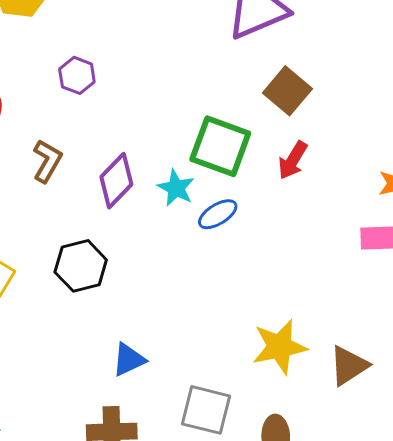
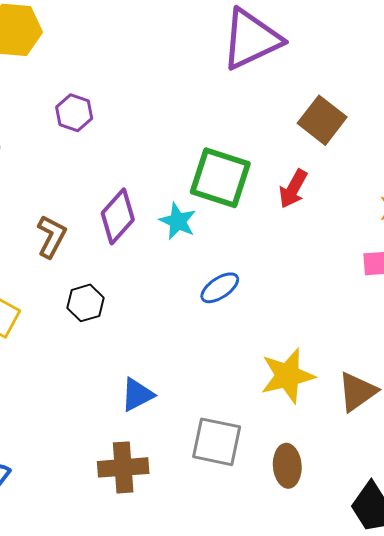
brown square: (287, 91) -> (322, 120), moved
brown L-shape: (47, 161) -> (51, 236), moved
blue ellipse: (218, 214) -> (220, 288), moved
black hexagon: (81, 266) -> (86, 303), size x0.7

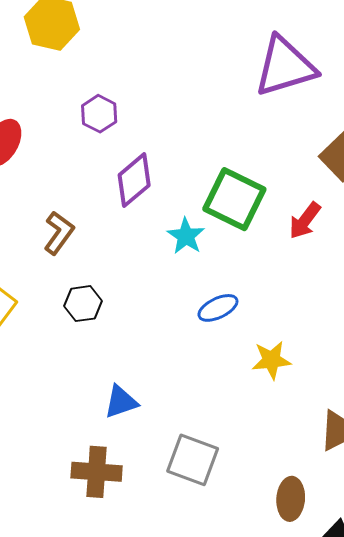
purple diamond: (118, 216) -> (134, 180), moved
yellow star: (288, 376) -> (271, 360), moved, size x0.7
brown ellipse: (287, 466) -> (291, 499), moved

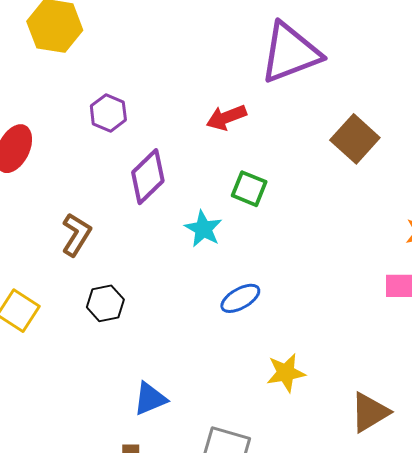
green square: (234, 199) -> (249, 189), size x0.6
red arrow: (305, 221) -> (226, 117), moved, turned 36
yellow star: (271, 360) -> (286, 373), moved

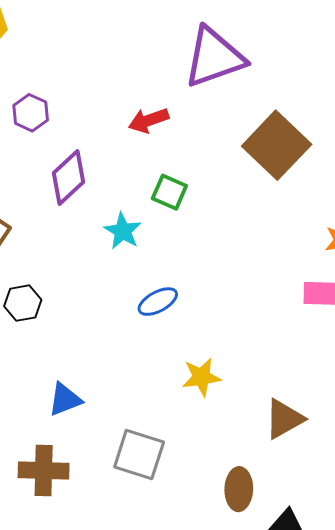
brown square: (355, 139) -> (277, 145), size x1.4

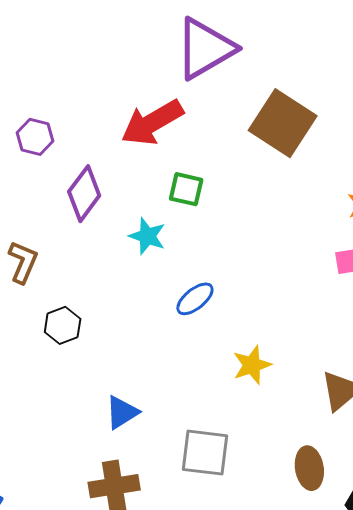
red arrow: (149, 120) -> (152, 122), size x1.6

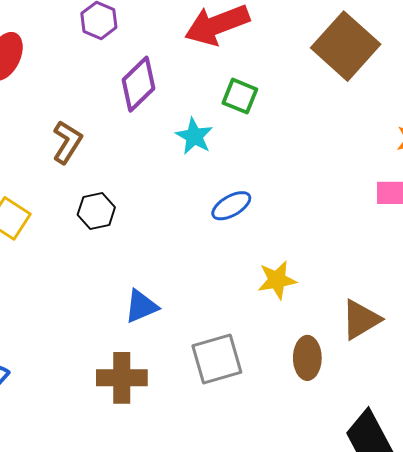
gray square: (205, 453) -> (217, 359), turned -32
brown ellipse: (309, 468) -> (307, 358), moved

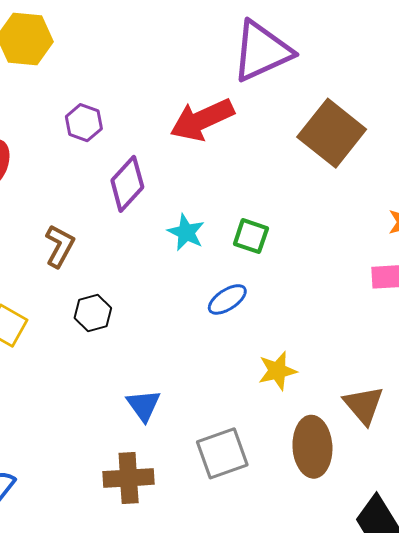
green square: (240, 96) -> (251, 236), moved
blue triangle: (141, 306) -> (143, 405), turned -39
brown triangle: (361, 319) -> (364, 405), turned -36
brown ellipse: (307, 358) -> (312, 447), size x1.4

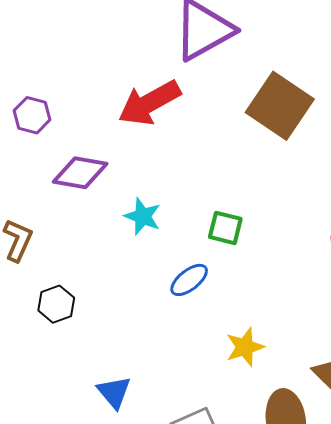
purple diamond: (127, 184) -> (80, 173), turned 62
green square: (251, 236) -> (225, 228), moved

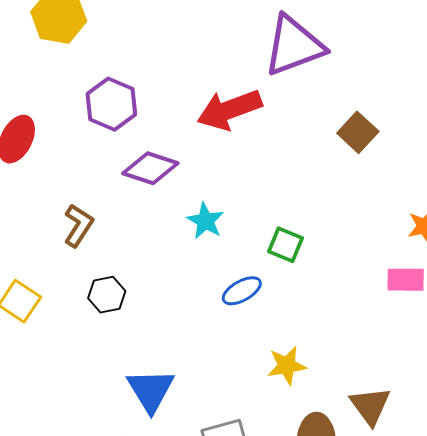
brown square: (280, 106) -> (358, 132), size x0.6
purple hexagon: (32, 115) -> (111, 104), size x1.4
blue triangle: (114, 392) -> (151, 390), size x1.4

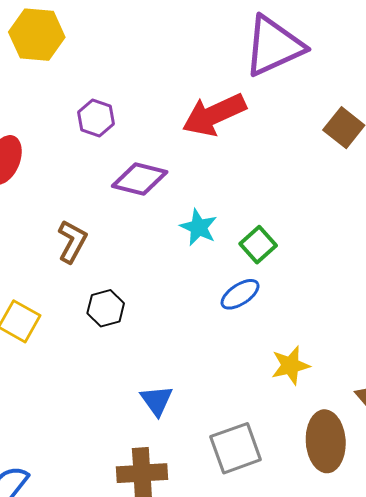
purple hexagon: (111, 104) -> (96, 118), size x0.7
green square: (285, 245) -> (258, 245), moved, turned 30
blue triangle: (151, 390) -> (157, 400), size x0.7

